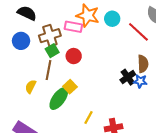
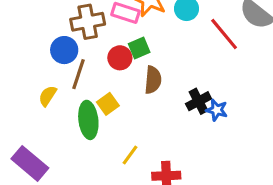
blue circle: (21, 41) -> (64, 50), moved
green square: (52, 51) -> (139, 48), moved
brown semicircle: (143, 64) -> (153, 80), moved
green ellipse: (59, 99) -> (88, 120), turned -50

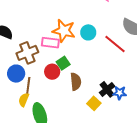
yellow semicircle: (48, 96) -> (24, 100), moved
yellow square: (108, 104) -> (94, 103), moved

